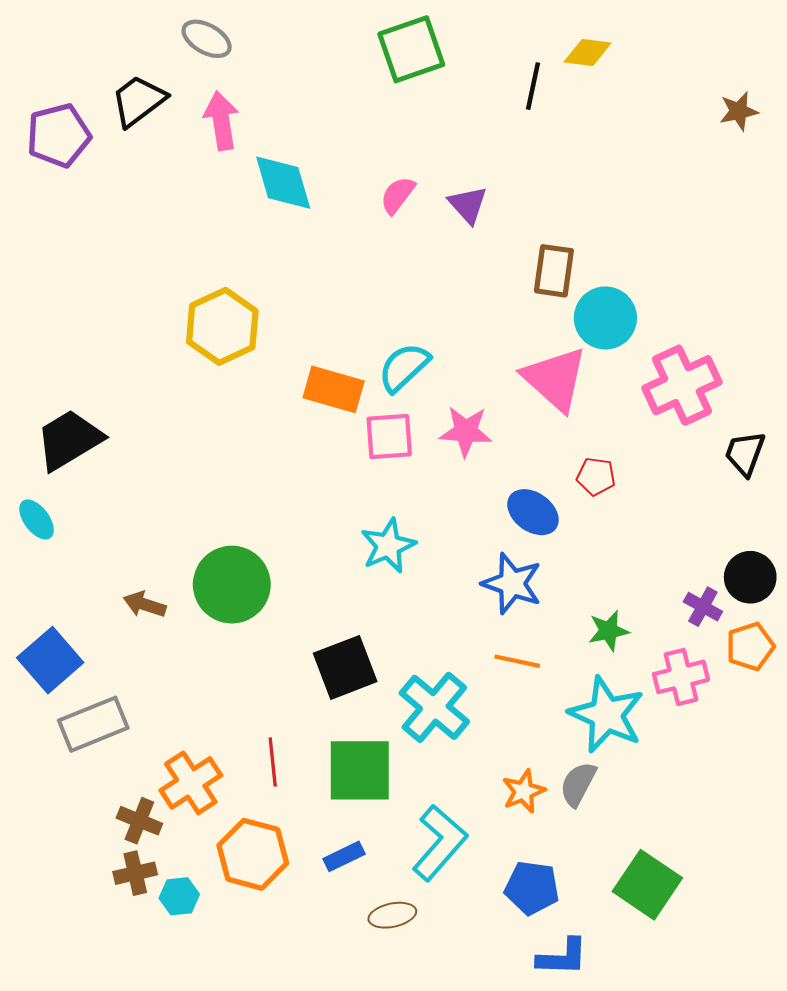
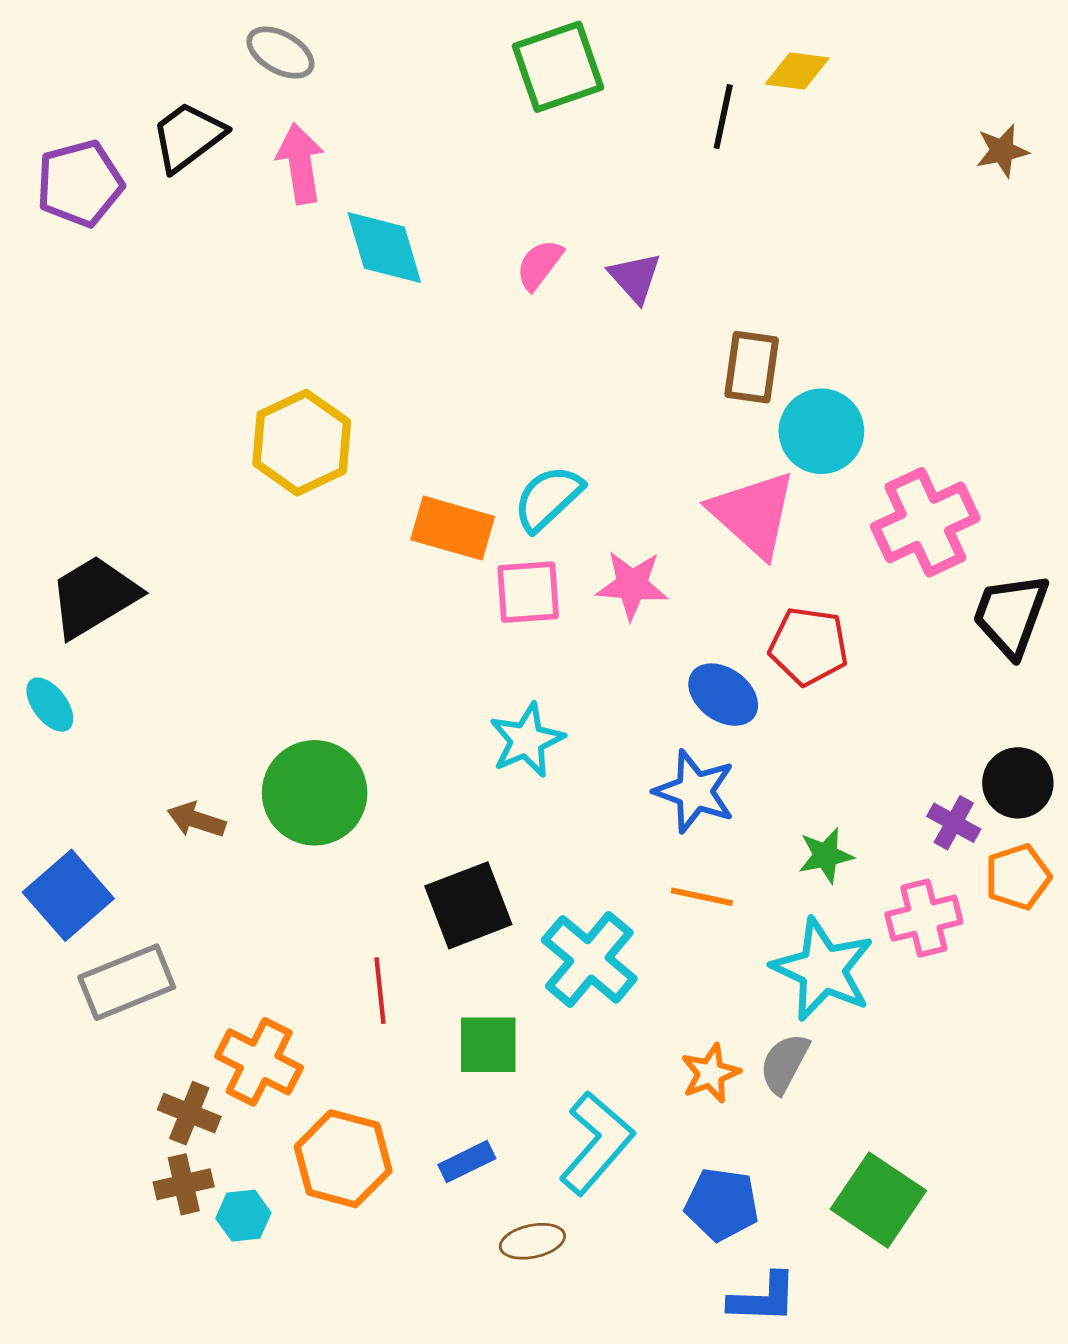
black trapezoid: (745, 453) -> (1011, 615), size x1.4
red pentagon: (596, 476) -> (809, 646), size x1.5
red line: (273, 762) -> (380, 991), moved
green square: (360, 770) -> (488, 1045), size x0.7
orange cross: (191, 783) -> (259, 1062), turned -30

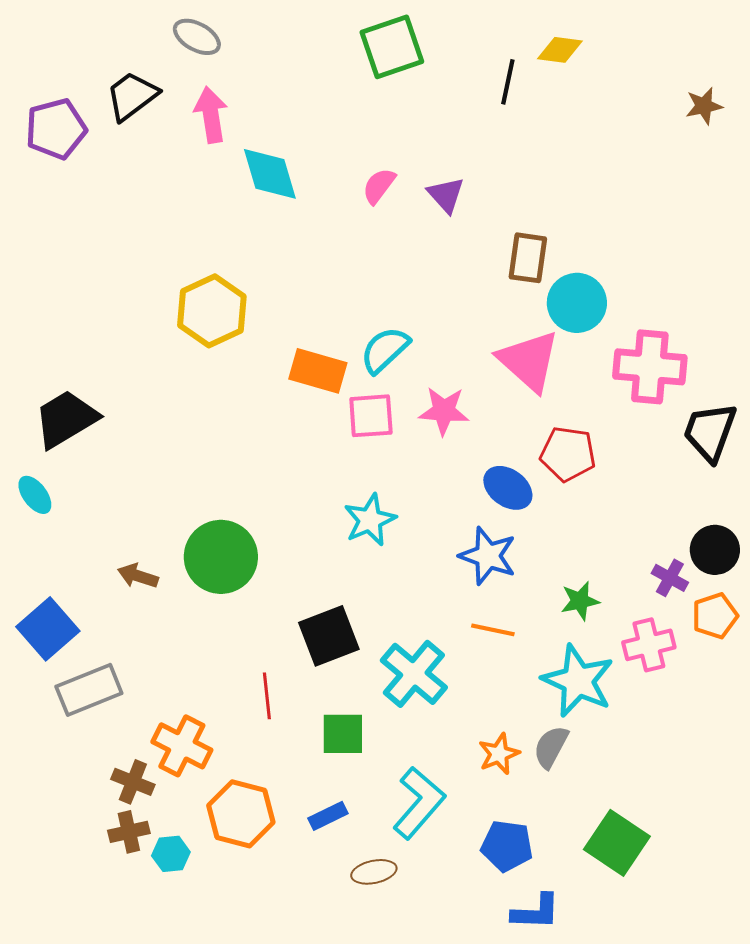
pink cross: (925, 522) -> (650, 367), turned 30

